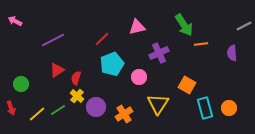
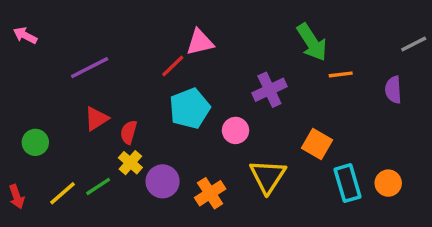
pink triangle: (137, 27) -> (200, 42), moved
red arrow: (11, 108) -> (17, 197), moved

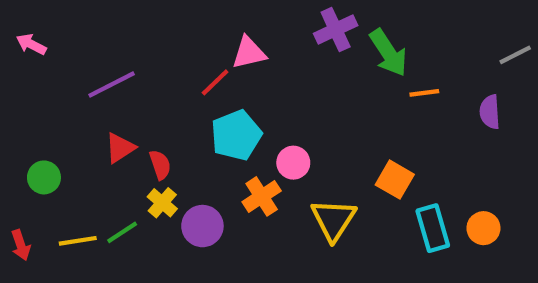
purple cross: (269, 90) -> (336, 30), moved
red semicircle: (129, 132) -> (160, 165), turned 145
yellow line: (62, 193) -> (78, 241), turned 32
orange cross: (210, 193) -> (262, 196), moved

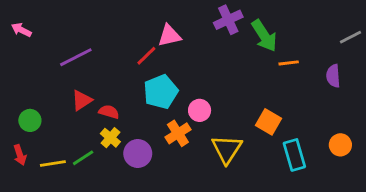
red semicircle: (160, 165) -> (109, 112), turned -54
orange circle: (483, 228) -> (340, 145), moved
red arrow: (21, 245) -> (20, 155), moved

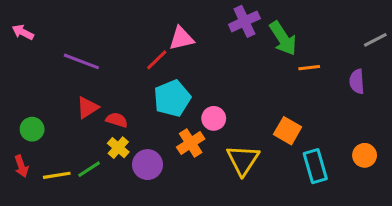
purple line: (76, 57) -> (81, 61), turned 48

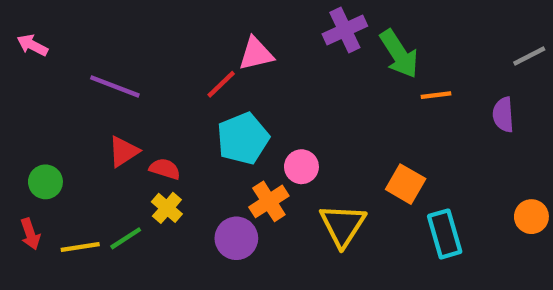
orange circle: (365, 155) -> (531, 217), moved
purple circle: (148, 165) -> (236, 238), moved

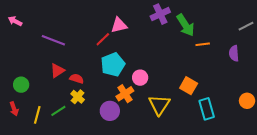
yellow line: (80, 247) -> (37, 115), turned -66

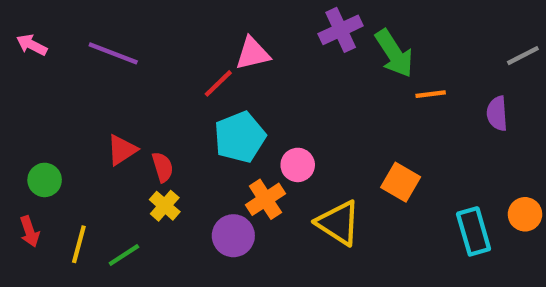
purple line: (53, 40) -> (113, 53), moved
red semicircle: (77, 79) -> (163, 167), turned 56
yellow triangle: (159, 105) -> (338, 223), turned -30
cyan rectangle: (207, 109) -> (474, 231), moved
green line: (58, 111) -> (124, 255), moved

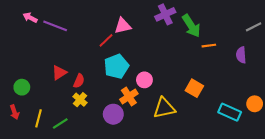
pink arrow: (32, 45) -> (30, 18), moved
red semicircle: (163, 167) -> (79, 81), turned 40
yellow triangle: (338, 223) -> (164, 108), turned -45
cyan rectangle: (474, 231) -> (230, 112), turned -50

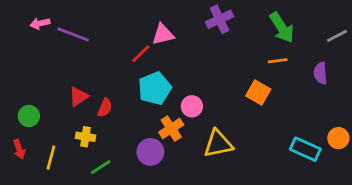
pink arrow: (30, 18) -> (40, 23), turned -40
green arrow: (191, 26) -> (282, 28), moved
orange square: (194, 88) -> (258, 92), moved
yellow cross: (80, 100) -> (85, 137), moved, turned -32
green line: (60, 124) -> (101, 167), moved

